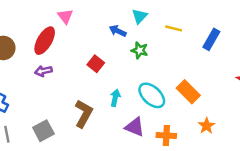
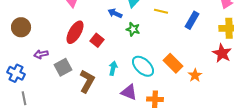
red ellipse: (45, 41) -> (75, 32), moved
purple arrow: (43, 71) -> (41, 54), moved
orange star: (207, 126) -> (195, 75), moved
gray square: (43, 131) -> (63, 67), moved

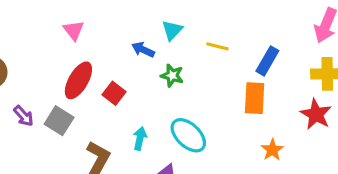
purple arrow: (41, 54) -> (24, 116), turned -120
orange rectangle: (173, 63) -> (255, 98), moved, turned 48
gray square: (63, 67) -> (59, 121), moved, turned -30

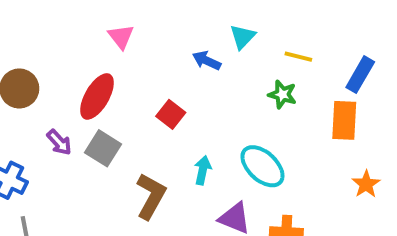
green star: (172, 75) -> (282, 94), moved
red ellipse: (78, 80) -> (97, 96), moved

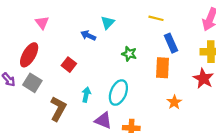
yellow line: (298, 57) -> (156, 18), moved
blue rectangle: (360, 75) -> (171, 43), turned -54
cyan ellipse: (262, 166) -> (118, 93), turned 70

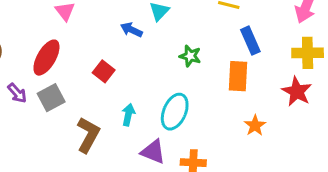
gray square: (32, 83) -> (51, 98), turned 30

